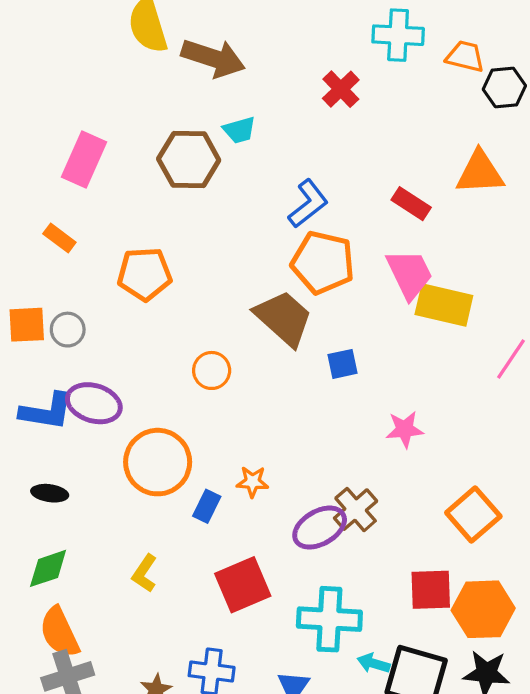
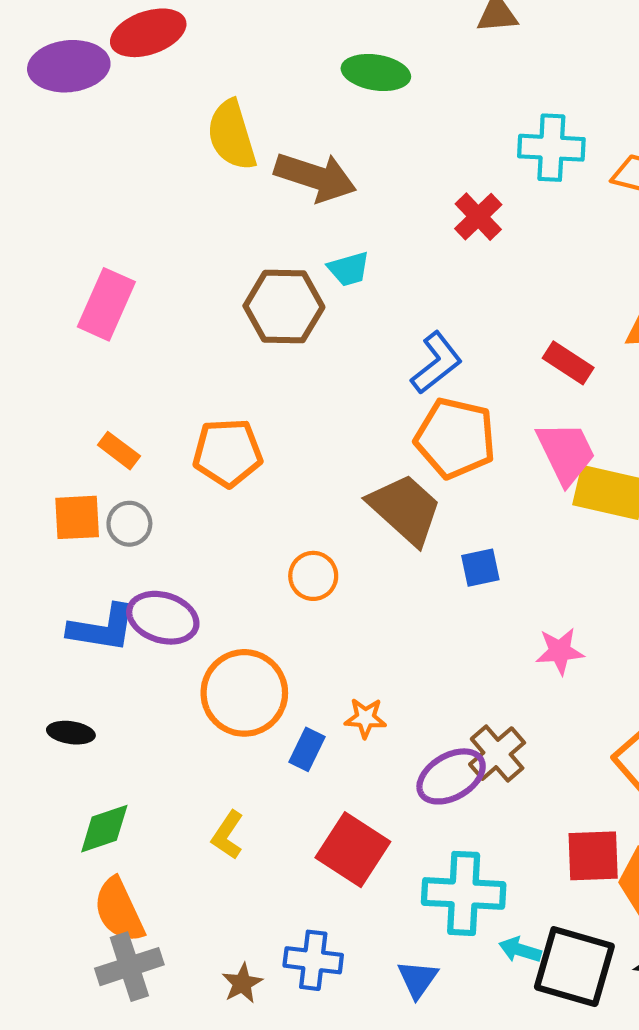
pink rectangle: (84, 159) -> (106, 304), moved
orange rectangle: (59, 238) -> (119, 451), moved
black ellipse: (50, 493) -> (71, 733), moved
red square: (243, 585) -> (353, 850), turned -34

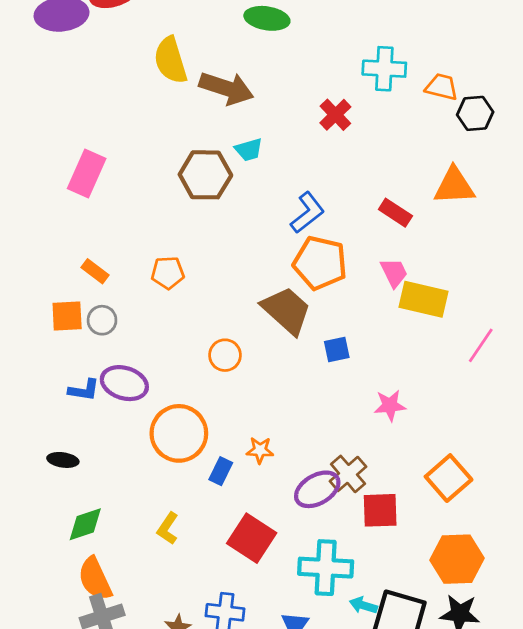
orange pentagon: (228, 453) -> (168, 273), size x0.7
pink trapezoid: (566, 453) -> (394, 273), size x0.7
blue L-shape: (102, 628) -> (84, 390), size x0.7
red square: (593, 856) -> (380, 510), moved

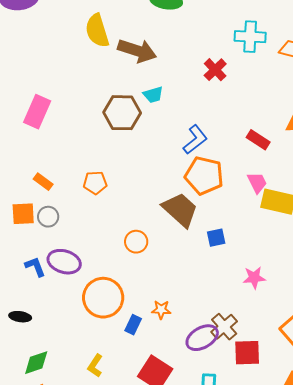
blue L-shape: (84, 390) -> (35, 267), turned -120

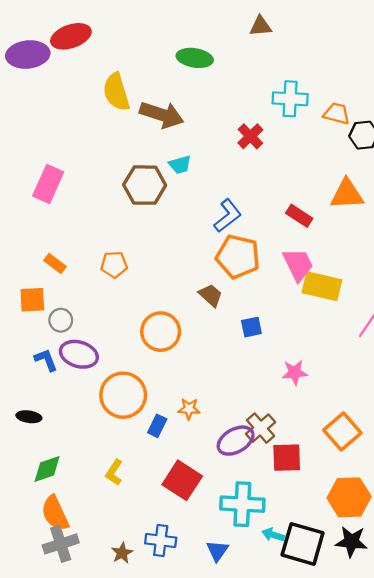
pink trapezoid: (257, 183) -> (298, 265), size x1.4
brown trapezoid: (180, 210) -> (211, 295), size x0.6
gray circle: (48, 217) -> (61, 320), moved
orange circle: (136, 242) -> (161, 332), size x1.5

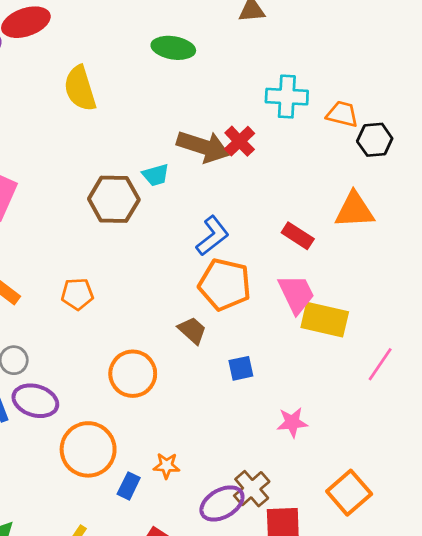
brown arrow: (162, 115) -> (203, 147), moved

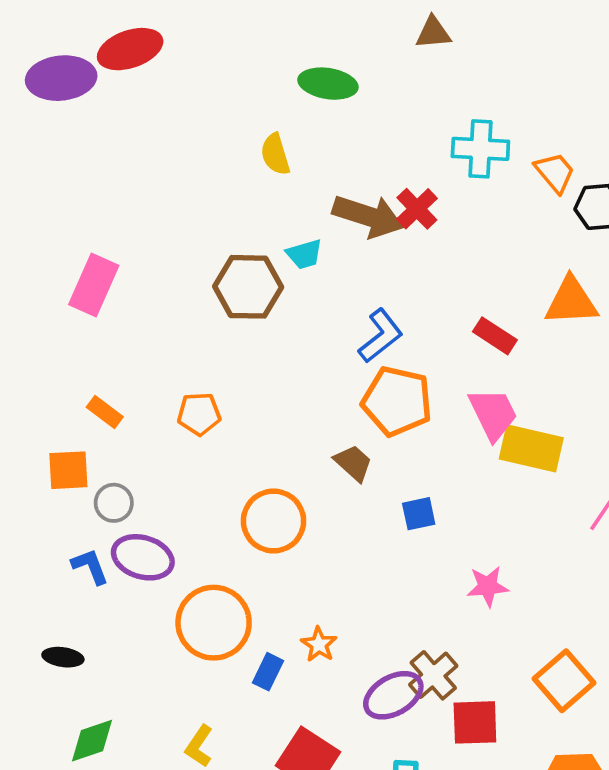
yellow semicircle: (80, 88) -> (275, 154), moved, size x0.7
orange trapezoid: (342, 114) -> (555, 172), turned 36
orange star: (167, 466) -> (319, 644), turned 30

